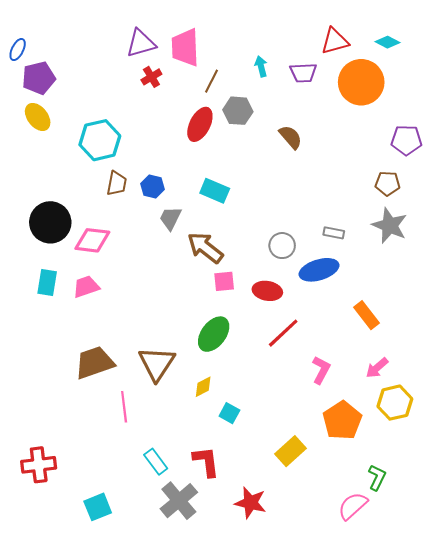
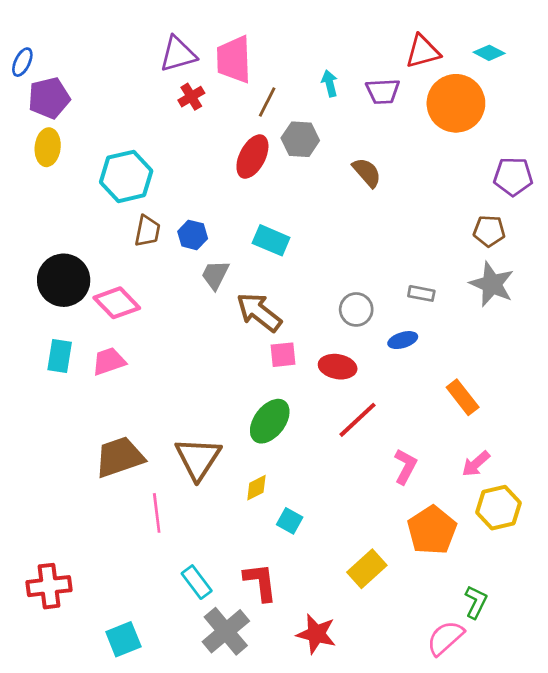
yellow ellipse: (38, 117) -> (48, 147), turned 44
pink diamond: (92, 240) -> (117, 303), turned 39
blue ellipse: (319, 270) -> (403, 340), size x0.6

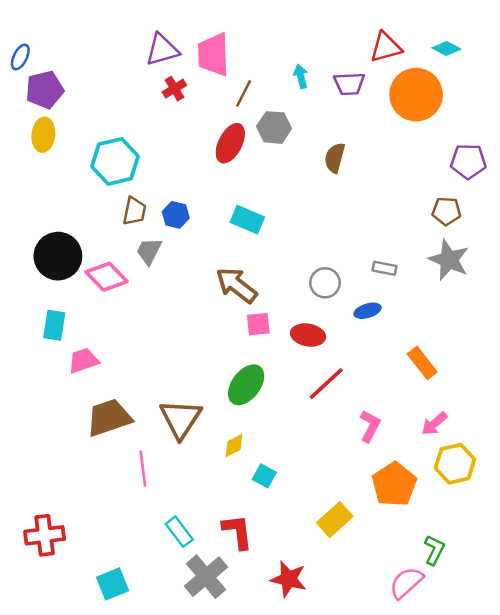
brown semicircle: (367, 172) -> (335, 158), turned -124
gray trapezoid: (215, 275) -> (149, 251), moved
pink trapezoid: (109, 361) -> (83, 361), moved

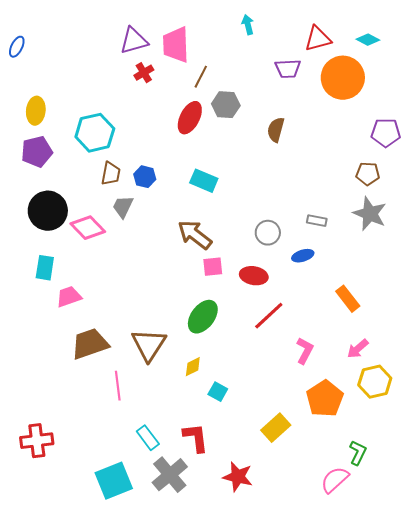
cyan arrow: (301, 76) -> (248, 25), moved
purple pentagon: (45, 90) -> (37, 152), moved
cyan square: (113, 584) -> (114, 481), moved, size x1.4

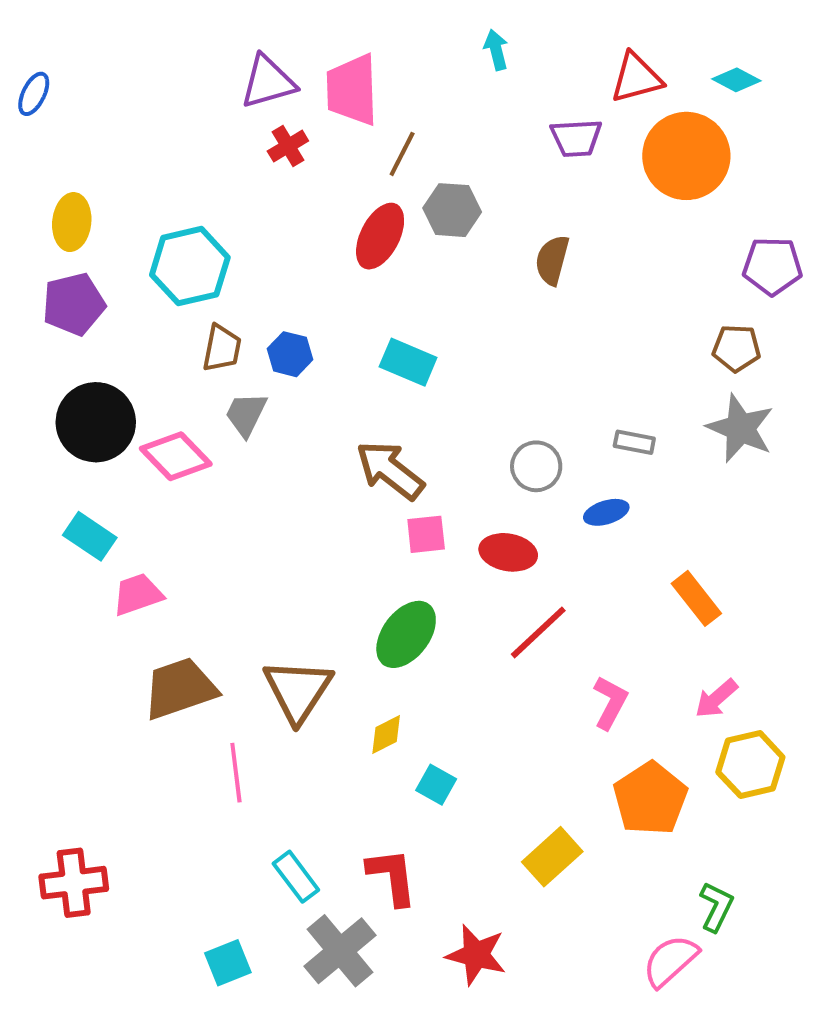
cyan rectangle: (45, 268) -> (90, 536), turned -65
cyan square: (114, 481) -> (228, 963), size x0.6

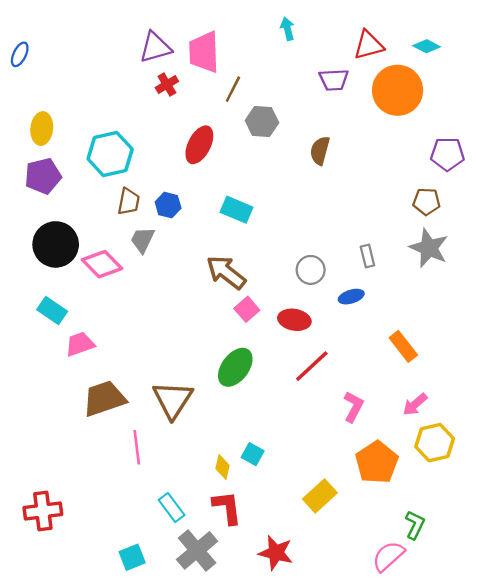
red ellipse: (380, 236) -> (199, 145), moved
gray rectangle: (634, 442) -> (367, 256), turned 65
pink square: (426, 534) -> (247, 309), turned -35
yellow diamond: (386, 735) -> (223, 467), moved, turned -50

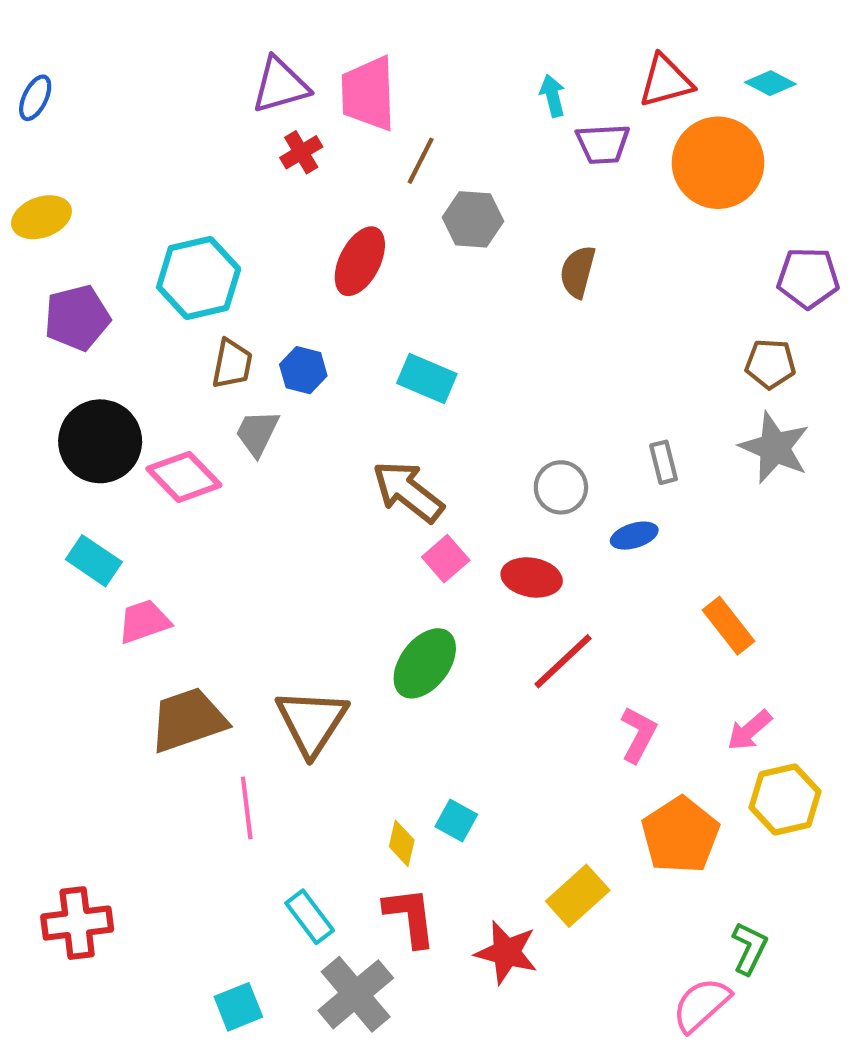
cyan arrow: (287, 29) -> (553, 96), moved
yellow ellipse: (42, 129) -> (41, 217), moved, turned 64
red star: (276, 553) -> (506, 952), moved

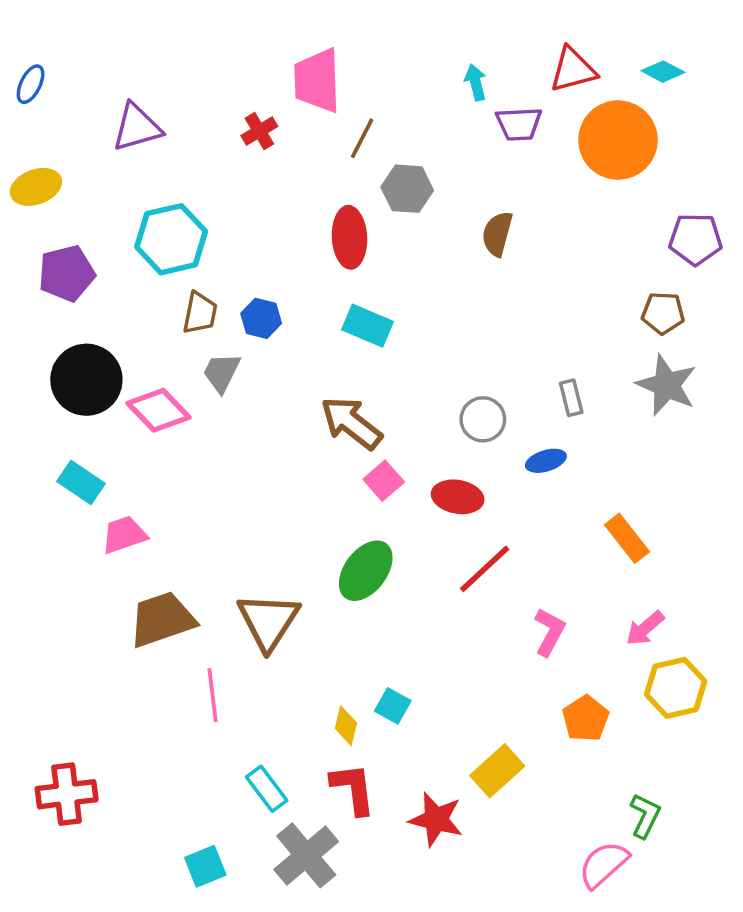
purple triangle: (280, 85) -> (137, 127), moved
red ellipse: (360, 261) -> (349, 237), moved, turned -30
orange pentagon: (680, 835) -> (586, 718), size x0.7

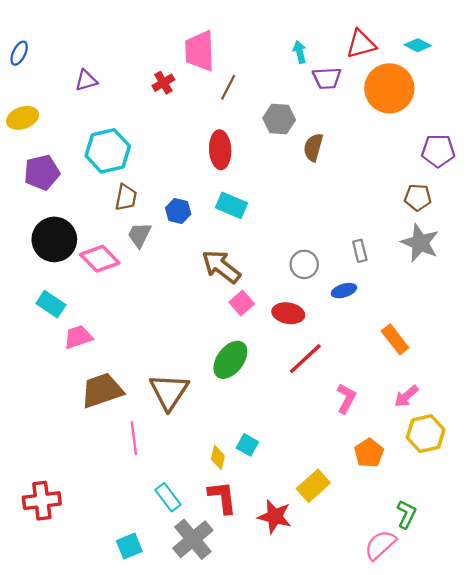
purple triangle: (137, 127) -> (86, 80), size x0.7
gray hexagon: (407, 189) -> (279, 119), moved
blue hexagon: (261, 318) -> (178, 211), moved

